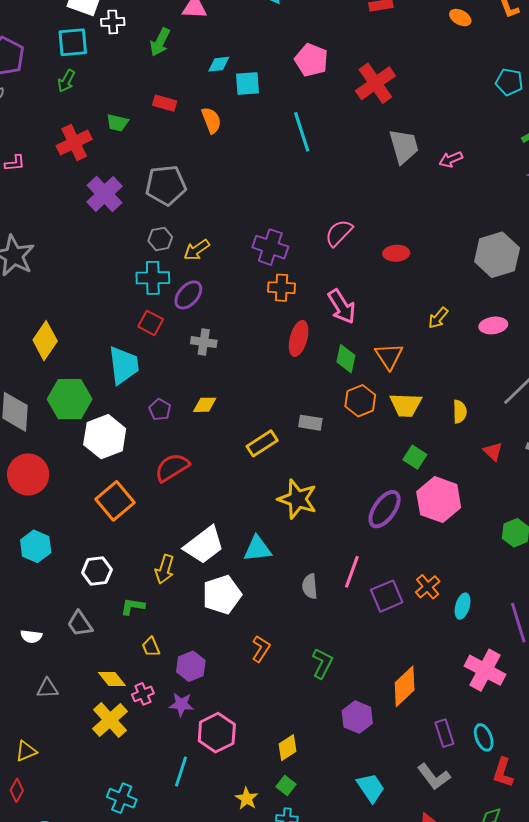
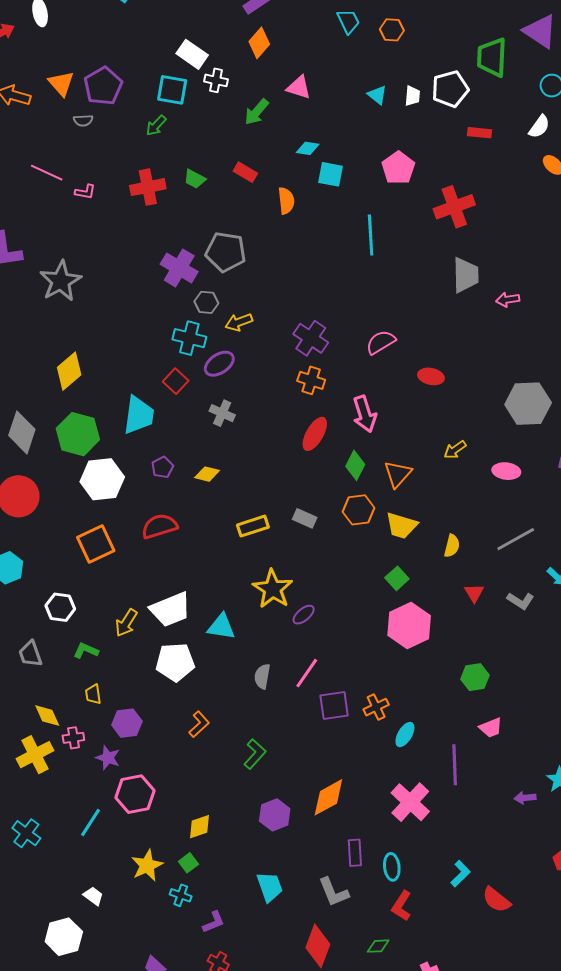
purple cross: (105, 194) -> (179, 268), moved, turned -30
purple ellipse: (385, 509) -> (304, 615), moved, size x0.6
yellow star: (247, 798) -> (147, 865), size x1.4

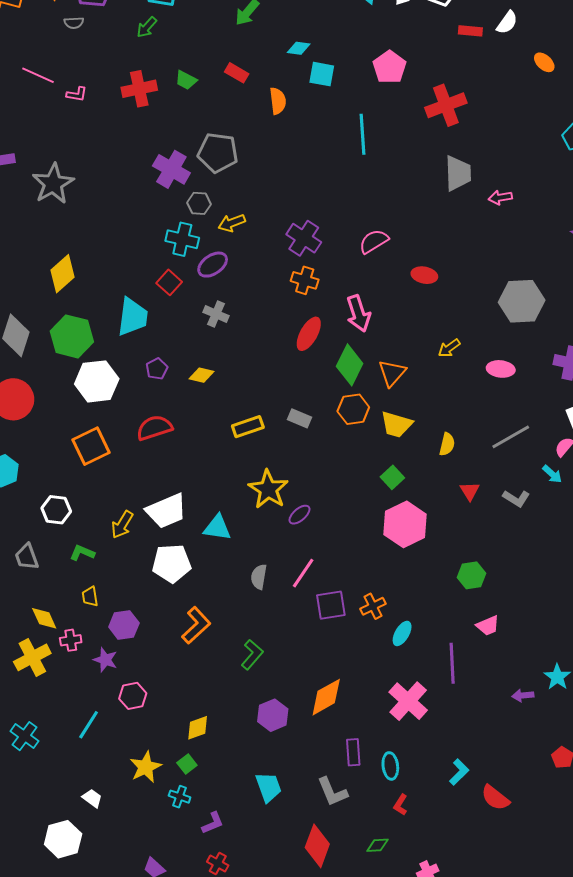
white semicircle: (539, 127) -> (507, 22), moved
green diamond: (355, 465) -> (350, 365), size x1.4
orange L-shape: (199, 724) -> (196, 625), size x1.4
pink hexagon: (135, 794) -> (133, 696), size x0.7
red L-shape: (402, 906) -> (400, 805), size x0.7

